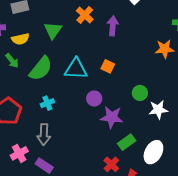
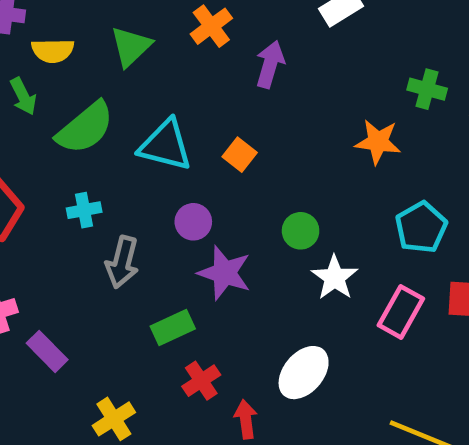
white star: (158, 110) -> (335, 278), turned 30
gray arrow: (44, 134) -> (122, 262), moved
green rectangle: (127, 142) -> (173, 328), moved

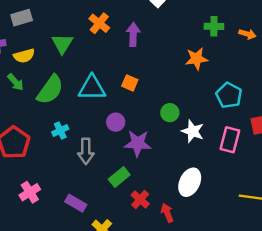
purple rectangle: (47, 351) -> (76, 203), moved

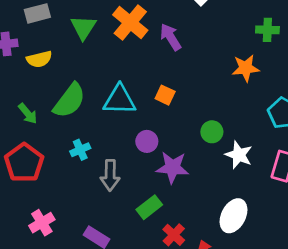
orange cross: (99, 23) -> (130, 23), size x1.4
purple arrow: (133, 34) -> (171, 37), turned -35
green triangle: (62, 44) -> (83, 27), moved
green arrow: (16, 82) -> (28, 114), moved

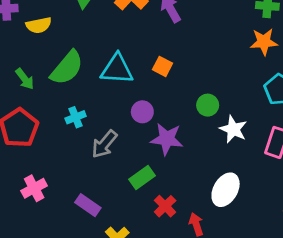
orange star: (246, 68) -> (264, 42), moved
gray arrow: (110, 175) -> (104, 144), turned 36

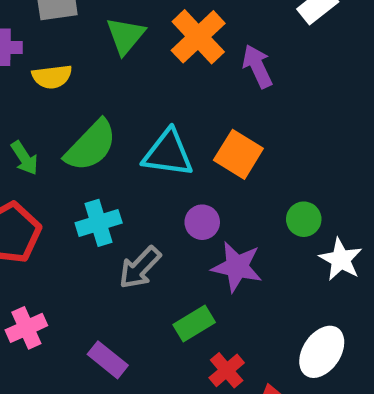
orange square: (162, 66) -> (238, 154), size x1.5
cyan cross: (76, 117) -> (99, 223), size x1.4

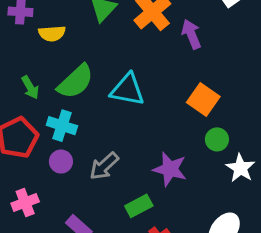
orange square: (238, 154) -> (203, 99), moved
purple circle: (202, 222) -> (61, 162), moved
cyan cross: (99, 223) -> (62, 126), moved, turned 32

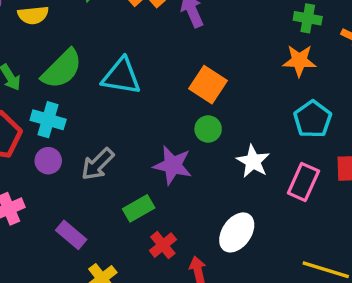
green circle: (217, 139) -> (208, 129), moved

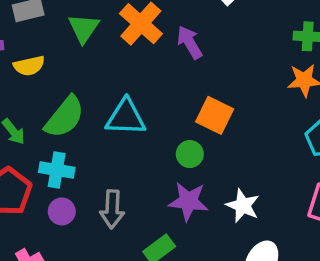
green circle: (208, 129) -> (190, 154), moved
white star: (253, 161) -> (243, 206), moved
gray arrow: (98, 164) -> (112, 209), turned -36

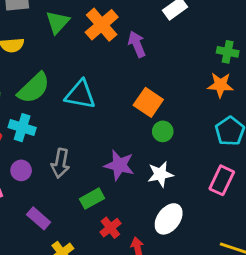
green circle: (190, 154) -> (163, 131), moved
white star: (243, 206) -> (160, 174), turned 30
purple circle: (62, 211) -> (21, 170), moved

